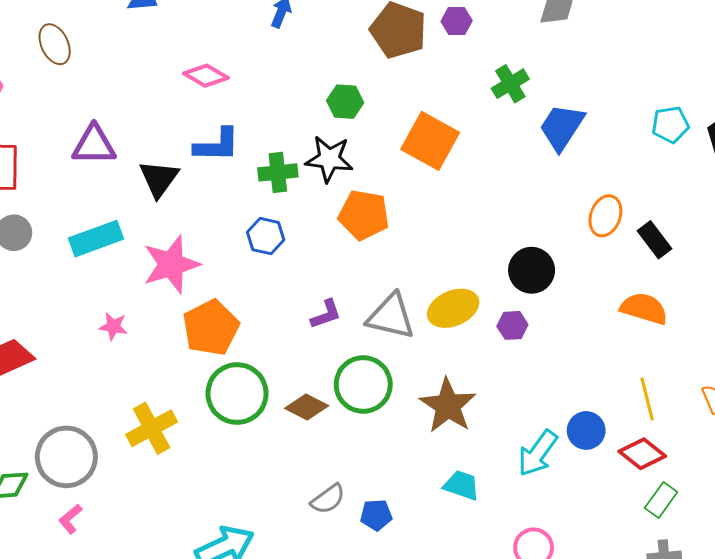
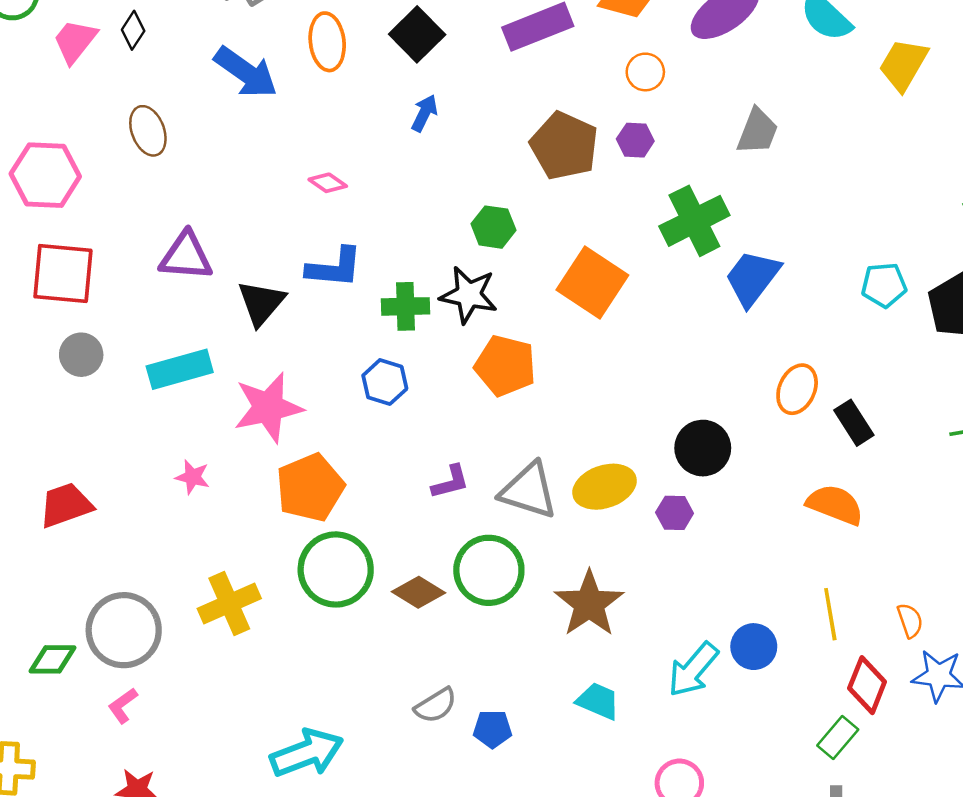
pink diamond: (206, 76) -> (328, 183), size x0.7
green cross: (510, 84) -> (694, 221), size x1.5
red diamond: (642, 454) -> (867, 685), moved, turned 69

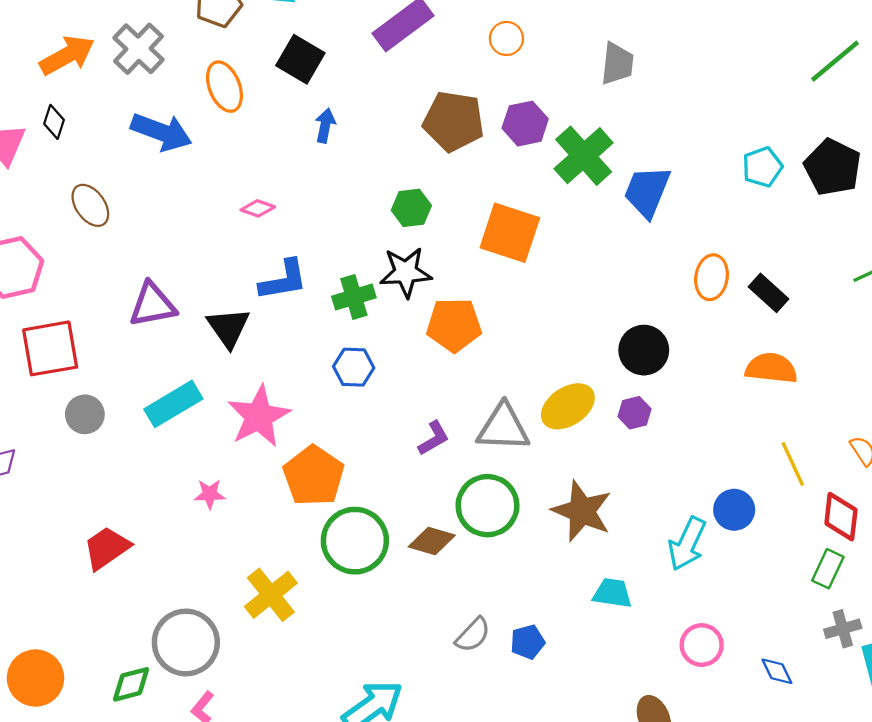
purple hexagon: (635, 140) -> (525, 124), moved, size x1.4

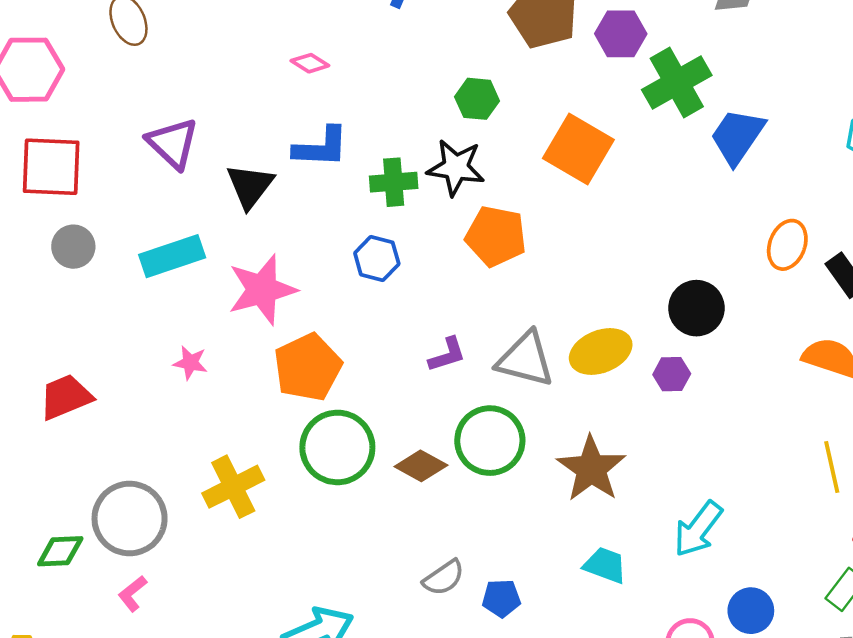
purple triangle: (152, 305) -> (173, 143), turned 42
blue circle: (734, 510) -> (751, 611), moved

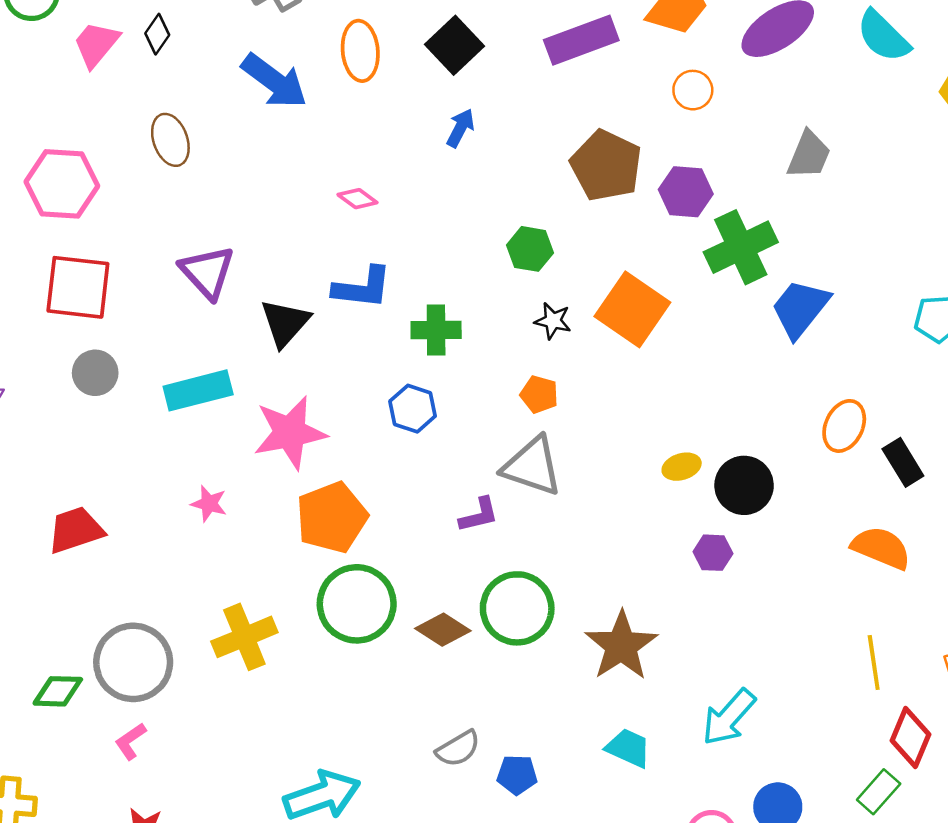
black star: (456, 167) -> (553, 321), moved, size x0.6
orange pentagon: (496, 236) -> (539, 394), size x0.6
yellow ellipse: (601, 351) -> (682, 467), moved, size x0.6
gray triangle: (525, 359) -> (532, 466), moved

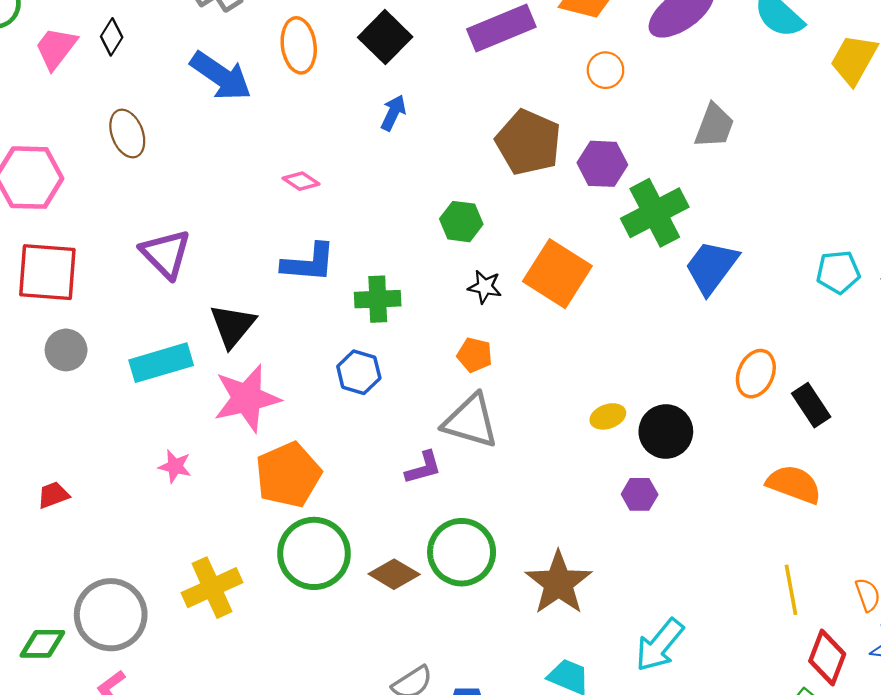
black triangle: (285, 323) -> (232, 326), moved
red trapezoid: (75, 530) -> (53, 495), size x0.6

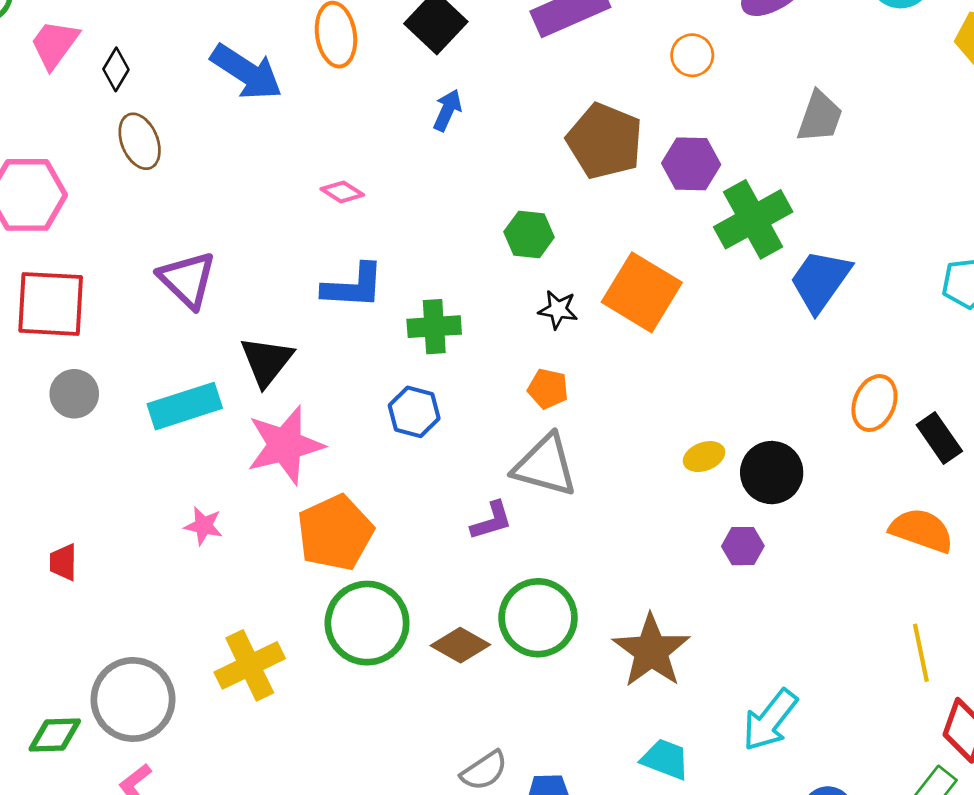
black diamond: (112, 37) -> (116, 69), moved
red trapezoid: (53, 495) -> (63, 562), turned -68

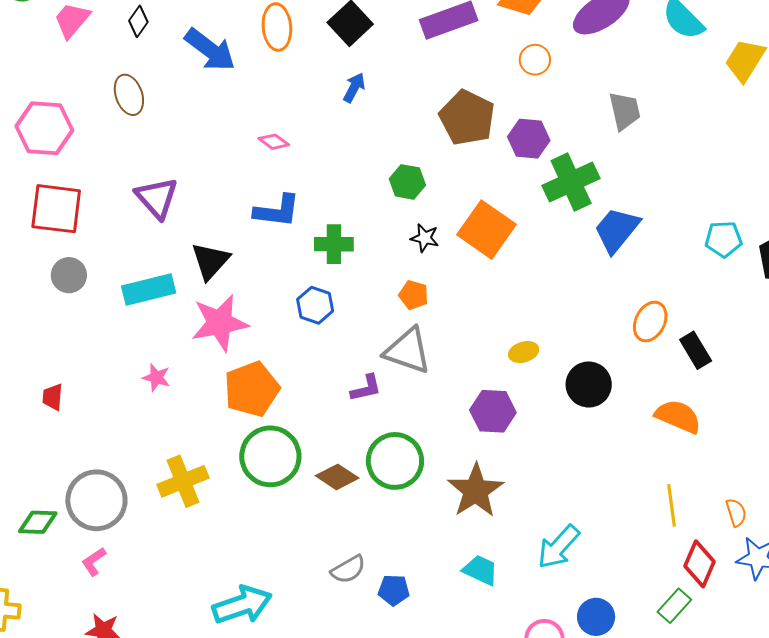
black diamond: (116, 69) -> (138, 21), moved
gray trapezoid: (820, 117) -> (625, 111), turned -36
black circle: (772, 473) -> (589, 385), moved
purple hexagon: (743, 546) -> (493, 411), moved, size x1.5

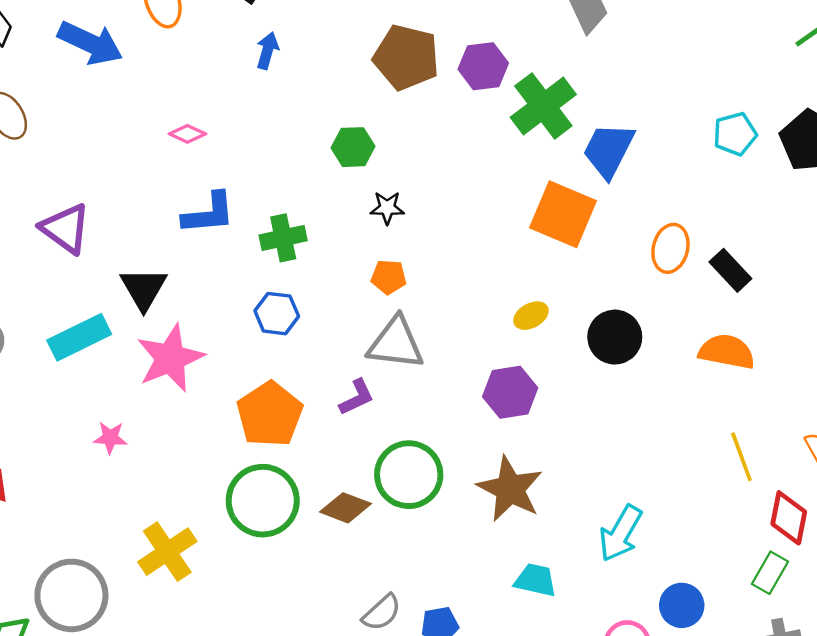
orange square: (486, 230) -> (563, 214), moved
orange pentagon: (252, 389) -> (270, 414), moved

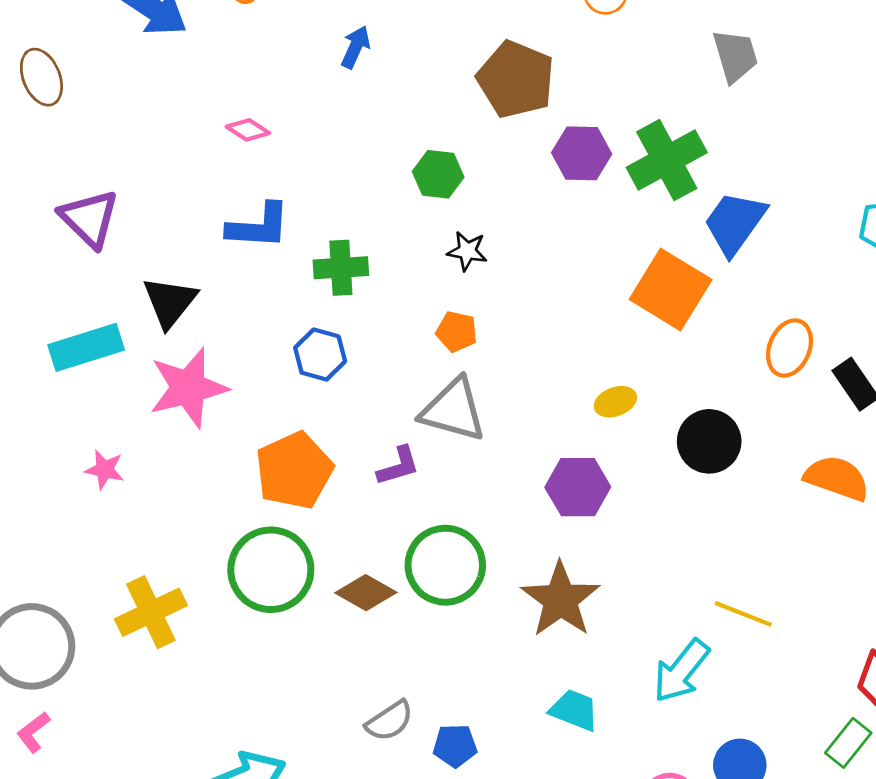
purple hexagon: (483, 66) -> (582, 153), moved
yellow line: (741, 457) -> (743, 614), moved, turned -57

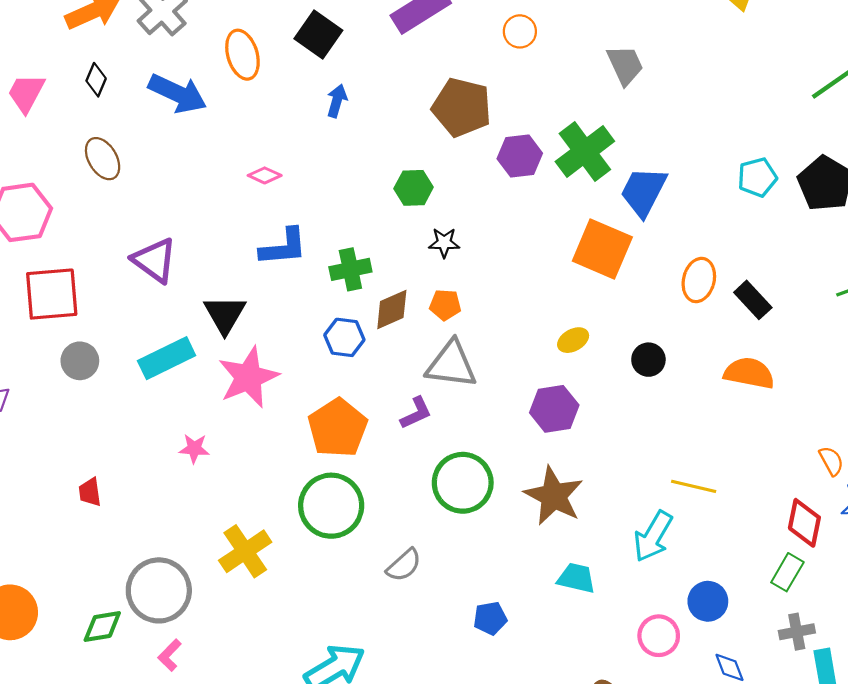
black circle: (709, 441) -> (648, 360), size x0.7
brown diamond: (366, 593) -> (392, 310), moved, turned -45
gray semicircle: (390, 721) -> (404, 565), moved

